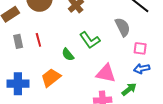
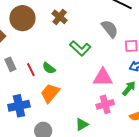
red line: (38, 40) -> (31, 70), moved
green semicircle: (68, 55) -> (49, 68), moved

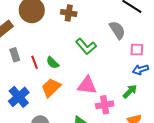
brown cross: (60, 17) -> (69, 13), turned -35
pink triangle: (103, 77) -> (87, 85), moved
blue cross: (19, 106) -> (19, 97), turned -35

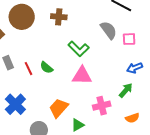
pink square: (137, 50) -> (129, 39), moved
pink triangle: (87, 85) -> (82, 76), moved
orange trapezoid: (51, 88) -> (59, 108), moved

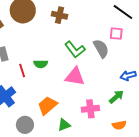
gray semicircle: (109, 30) -> (101, 48), moved
pink square: (129, 39) -> (116, 34), moved
green semicircle: (46, 68) -> (41, 64), turned -48
red line: (29, 69) -> (22, 70), moved

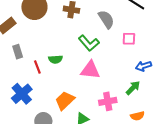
pink square: (116, 34) -> (129, 39), moved
gray semicircle: (101, 48) -> (106, 19), moved

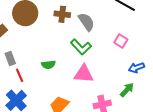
gray semicircle: (106, 19) -> (86, 22), moved
pink square: (129, 39) -> (121, 41), turned 32
red line: (37, 67) -> (20, 75), moved

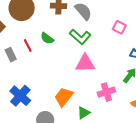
green semicircle: (48, 65) -> (47, 38), moved, turned 48
red line: (20, 75) -> (28, 46), moved

